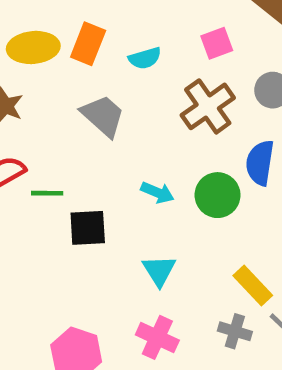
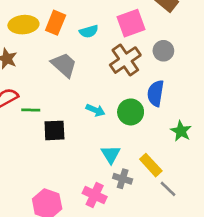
pink square: (217, 43) -> (131, 23), size x1.5
cyan triangle: (159, 271) -> (111, 154), moved
gray cross: (235, 331) -> (123, 179), moved

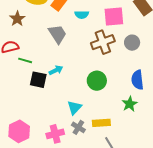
blue semicircle: (156, 93) -> (137, 80), moved, turned -30
cyan arrow: (95, 110) -> (56, 70), moved, turned -64
yellow rectangle: (151, 165) -> (101, 123), turned -66
pink cross: (95, 195) -> (55, 134), turned 36

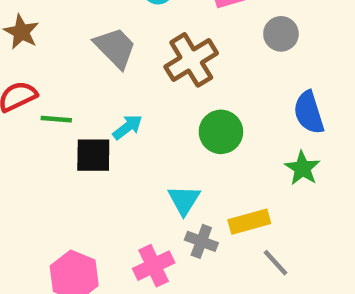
brown cross: (103, 42) -> (191, 60), moved

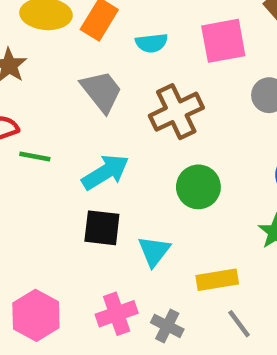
cyan arrow: (128, 127) -> (105, 172), size x1.5
black square: (93, 155) -> (102, 228), moved
gray cross: (201, 241) -> (167, 326), moved

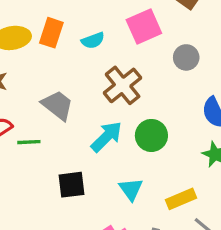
gray trapezoid: (102, 91) -> (58, 105), moved
cyan arrow: (105, 172) -> (107, 137), moved
black square: (102, 228) -> (72, 185), moved

